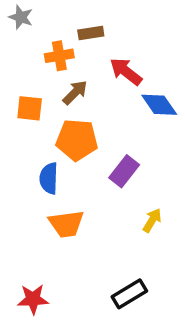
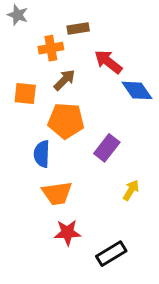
red star: (33, 299) -> (68, 232), moved

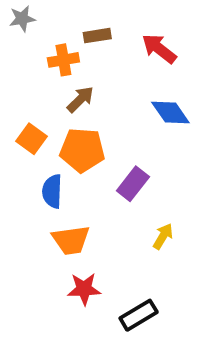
gray star: (18, 15) -> (22, 19), turned -30
red arrow: (108, 62) -> (159, 49), moved
orange square: (25, 93) -> (32, 139), moved, turned 30

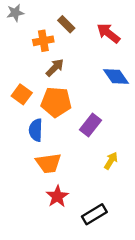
brown rectangle: (97, 36) -> (66, 24), turned 54
red star: (84, 289) -> (57, 196), turned -30

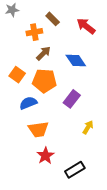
blue diamond: (116, 77) -> (76, 60), moved
blue semicircle: (36, 130) -> (28, 103), turned 66

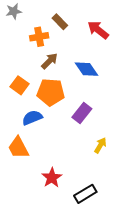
orange trapezoid: (38, 129) -> (18, 148), moved, turned 70

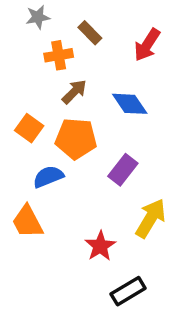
gray star: (14, 11) -> (38, 17), moved
red arrow: (98, 30) -> (147, 45), turned -95
yellow arrow: (100, 145) -> (151, 218), size x1.6
red star: (52, 178) -> (100, 246), moved

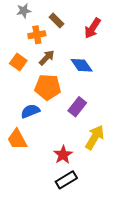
orange square: (29, 128) -> (18, 62), moved
black rectangle: (128, 291) -> (66, 180), moved

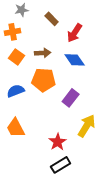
red arrow: (92, 28) -> (75, 33), moved
orange cross: (37, 35) -> (13, 32), moved
brown arrow: (47, 58) -> (43, 53), turned 42
blue semicircle: (30, 111) -> (16, 91), moved

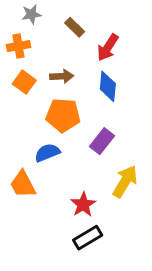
blue diamond: (75, 60) -> (108, 86), turned 40
blue semicircle: (16, 91) -> (47, 153), moved

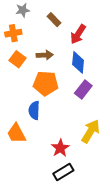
purple rectangle: (102, 141) -> (83, 90), moved
blue semicircle: (47, 153) -> (34, 110), turned -66

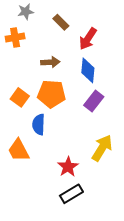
orange square: (17, 59) -> (20, 97), moved

